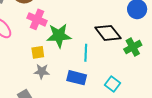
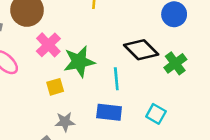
pink cross: (37, 19) -> (48, 45), turned 30
gray star: (42, 71) -> (65, 122), moved

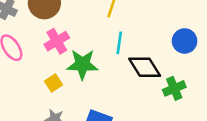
cyan line: (116, 79) -> (119, 43), moved
yellow square: (55, 87) -> (54, 83), turned -30

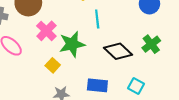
black diamond: (145, 67) -> (118, 51), moved

